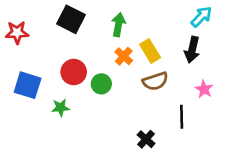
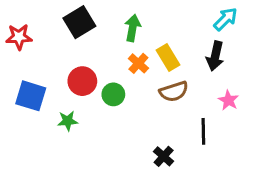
black square: (71, 19) -> (79, 22), turned 32

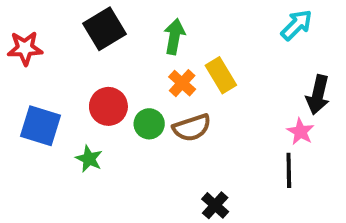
black arrow: (215, 56) -> (318, 95), moved
brown semicircle: (174, 91) -> (192, 128), moved
green star: (68, 121) -> (89, 159), turned 30
black line: (203, 131) -> (289, 170), moved

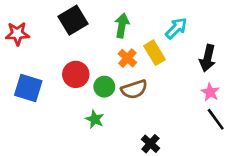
cyan arrow: (297, 25) -> (176, 28), moved
black arrow: (318, 95) -> (208, 58), moved
green star: (89, 159) -> (95, 119), moved
black line: (289, 170) -> (216, 119), moved, turned -35

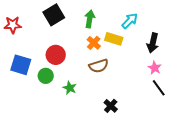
yellow rectangle: (155, 53) -> (114, 39), turned -42
green circle: (104, 87) -> (46, 76), moved

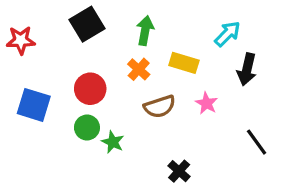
cyan arrow: (130, 21) -> (228, 34), moved
orange cross: (94, 43) -> (139, 69), moved
pink star: (155, 68) -> (207, 103), moved
green circle: (46, 76) -> (87, 128), moved

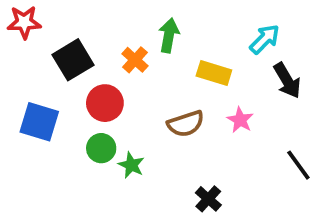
black square: (87, 24) -> (73, 60), moved
red star: (21, 40) -> (24, 22), moved
orange cross: (139, 69) -> (135, 60), moved
black arrow: (247, 69) -> (287, 80), turned -44

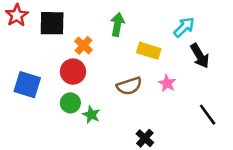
red star: (24, 22) -> (17, 15), turned -30
black square: (73, 60) -> (52, 23), moved, turned 32
orange cross: (135, 60) -> (83, 45), moved

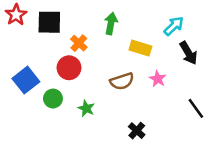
blue square: (27, 85) -> (26, 80), turned 35
green circle: (70, 103) -> (53, 99), moved

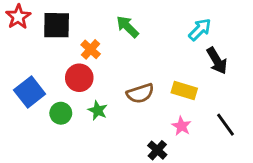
green arrow: (111, 23) -> (127, 27), turned -55
yellow rectangle: (140, 48) -> (184, 91), moved
pink star: (158, 79) -> (181, 126), moved
green star: (86, 108) -> (98, 110), moved

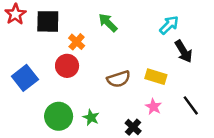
green star: (98, 110) -> (91, 117), moved
green circle: (61, 113) -> (59, 116), moved, size x1.5

